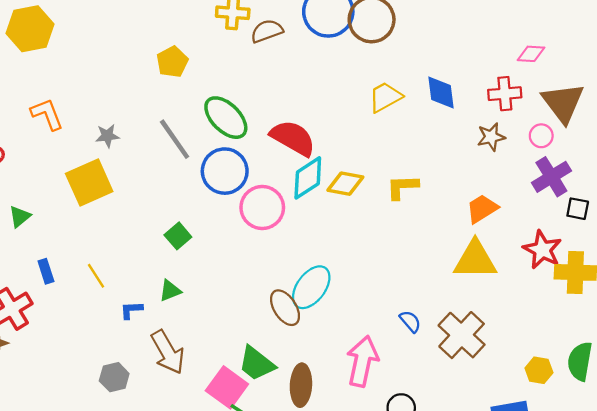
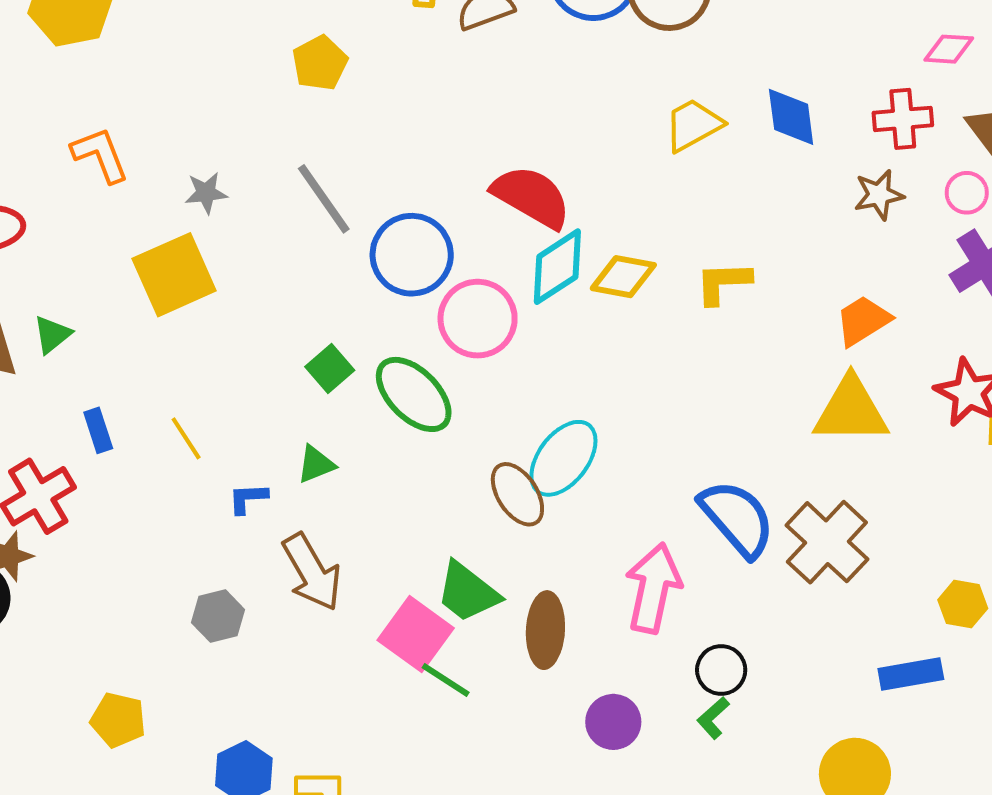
green ellipse: (226, 118) -> (414, 394), moved
blue semicircle: (410, 321) -> (737, 518), size x2.0

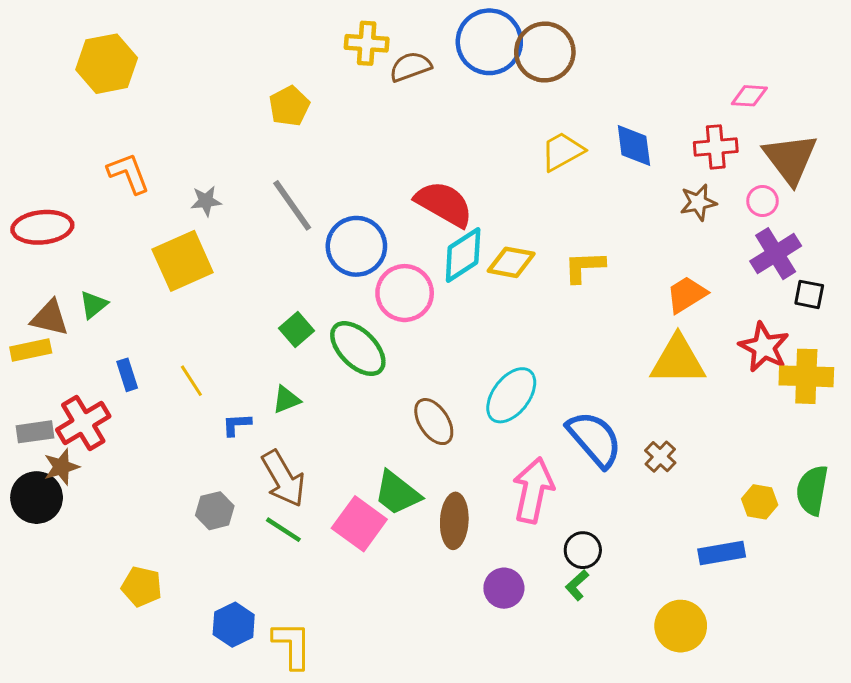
cyan ellipse: (563, 458) -> (511, 395), moved
brown cross: (827, 542) -> (660, 457), size x0.5
green line: (446, 680) -> (283, 530), moved

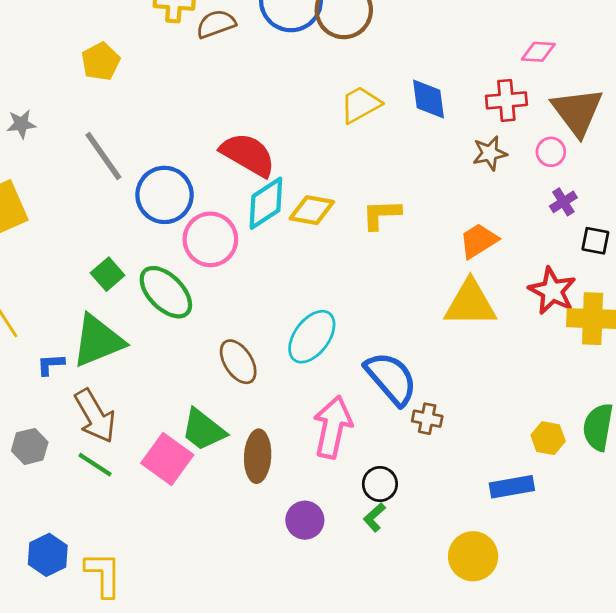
gray star: (206, 201) -> (21, 124), moved
purple cross: (776, 254) -> (563, 202), size x0.6
green triangle: (286, 400) -> (98, 341), size x2.0
brown cross: (660, 457) -> (427, 419), moved, turned -32

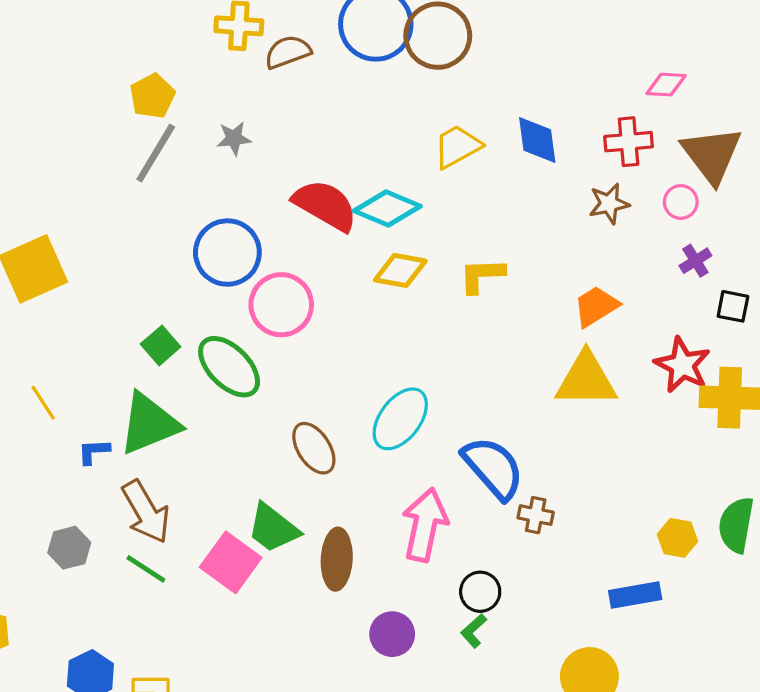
gray star: (21, 124) -> (234, 138), moved
gray line: (103, 156) -> (156, 153), moved, turned 66
cyan diamond: (266, 203) -> (387, 208), moved, turned 56

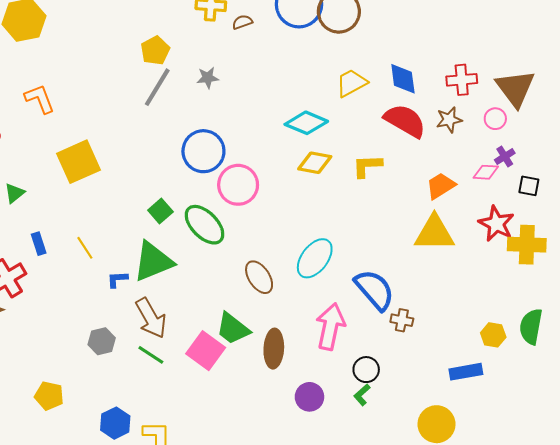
brown semicircle: (288, 52) -> (242, 22), size x0.7
pink diamond: (666, 85) -> (486, 172), moved
red semicircle: (325, 205) -> (405, 121), moved

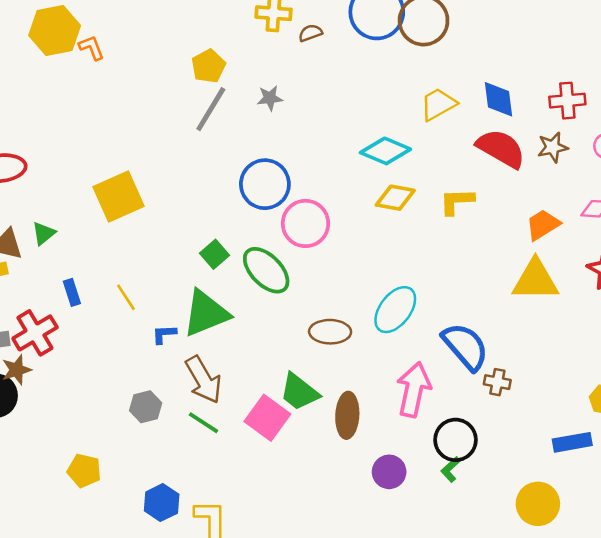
orange L-shape: (40, 99) -> (92, 48), moved, size x0.7
brown ellipse: (259, 277) -> (330, 332), turned -56
black circle: (366, 370) -> (455, 440), size x1.4

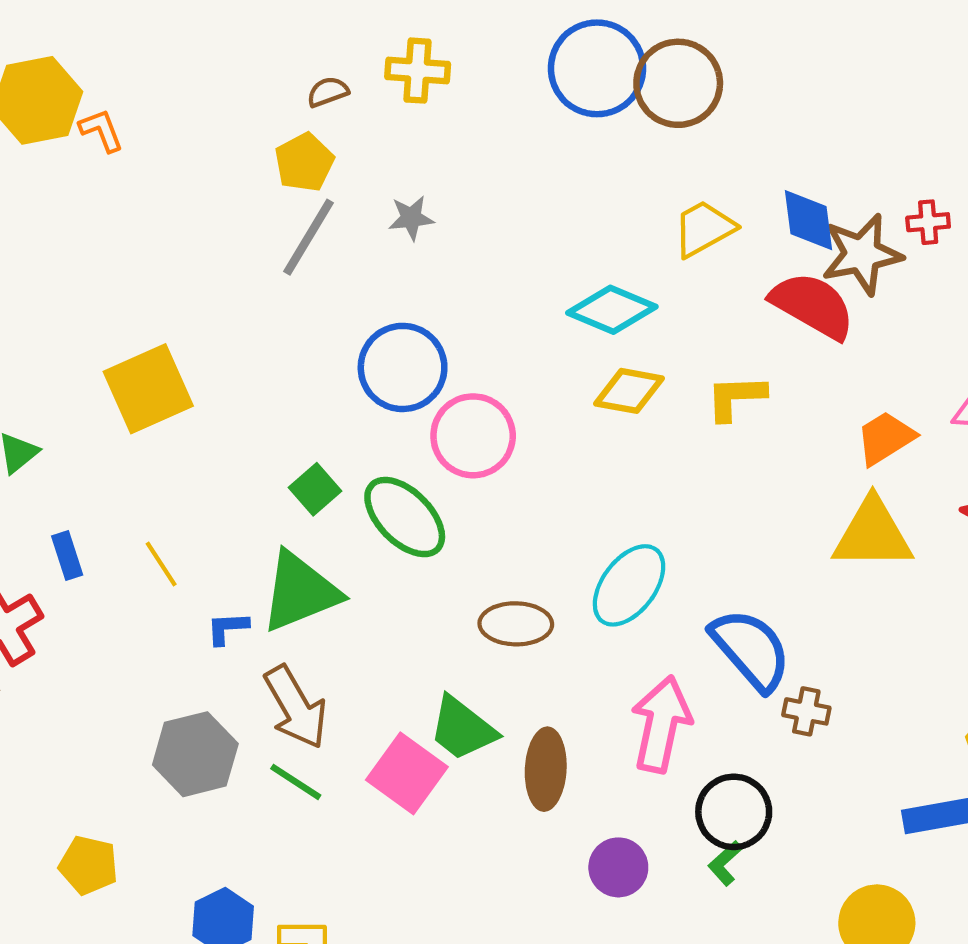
brown semicircle: (310, 33) -> (328, 92), moved
red cross: (567, 101) -> (928, 222), size x0.7
brown star: (553, 147) -> (862, 254), moved, size x1.5
gray hexagon: (146, 407) -> (195, 754), size x1.5

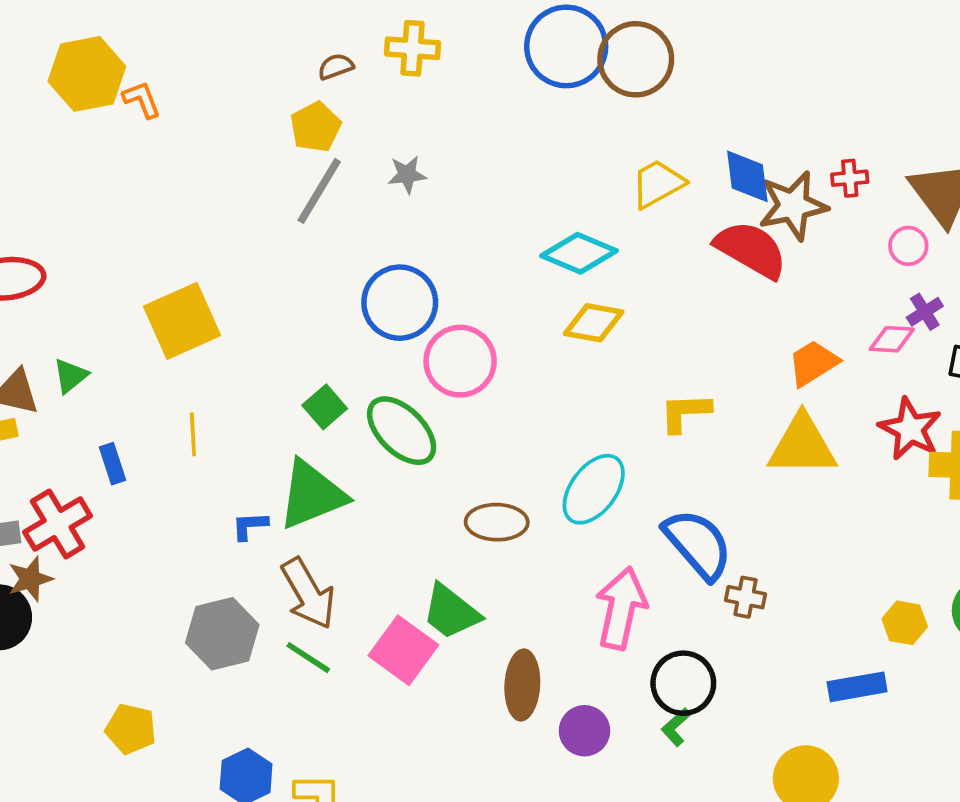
yellow L-shape: (736, 397) -> (685, 412), moved
yellow line: (161, 564) -> (193, 434), moved, turned 30
brown ellipse: (546, 769) -> (522, 685), moved

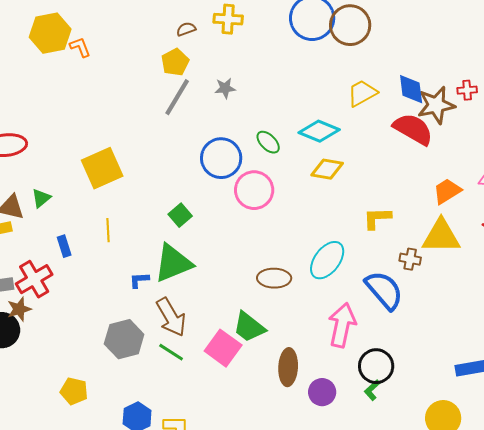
green ellipse: (402, 431) -> (268, 142), moved, size x0.6
brown cross: (746, 597) -> (410, 259), moved

